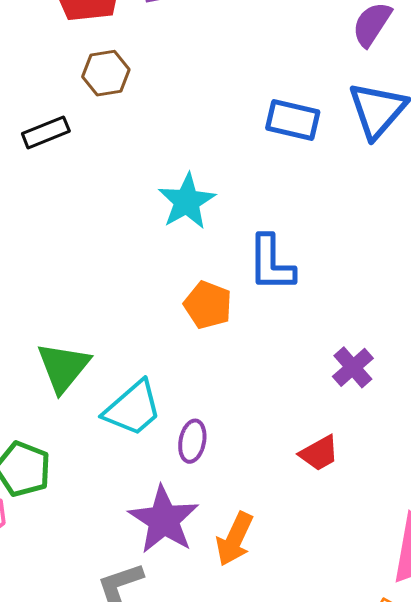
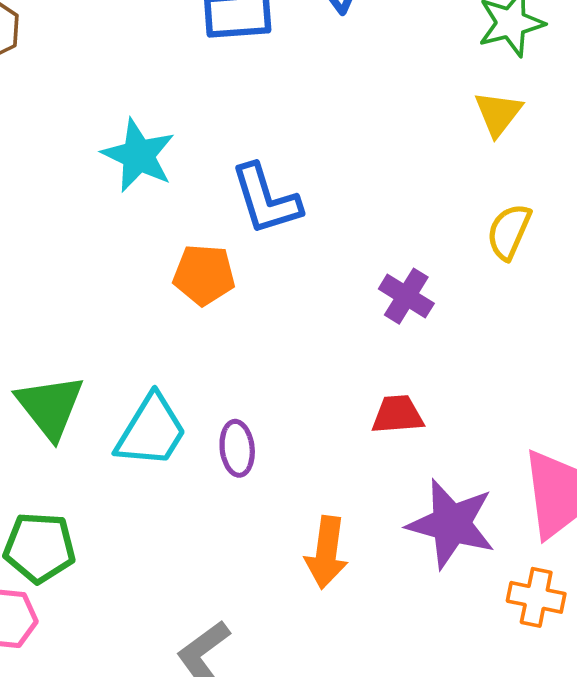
red trapezoid: (319, 453) -> (398, 414), turned -138
purple star: (164, 520) -> (451, 524), moved

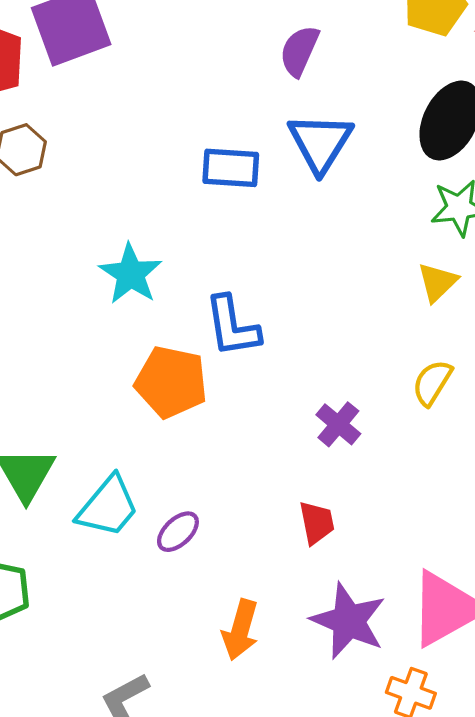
orange pentagon: (204, 275) -> (171, 382), size x1.4
red trapezoid: (398, 414) -> (317, 523), turned 75
purple ellipse: (237, 448) -> (178, 532), turned 45

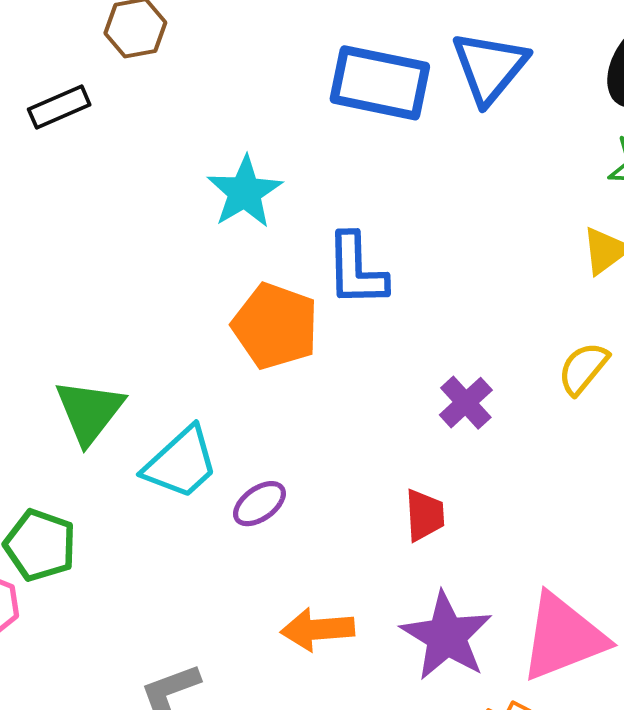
blue rectangle: (231, 168) -> (380, 83), size x1.4
orange arrow: (240, 630) -> (317, 629), turned 62

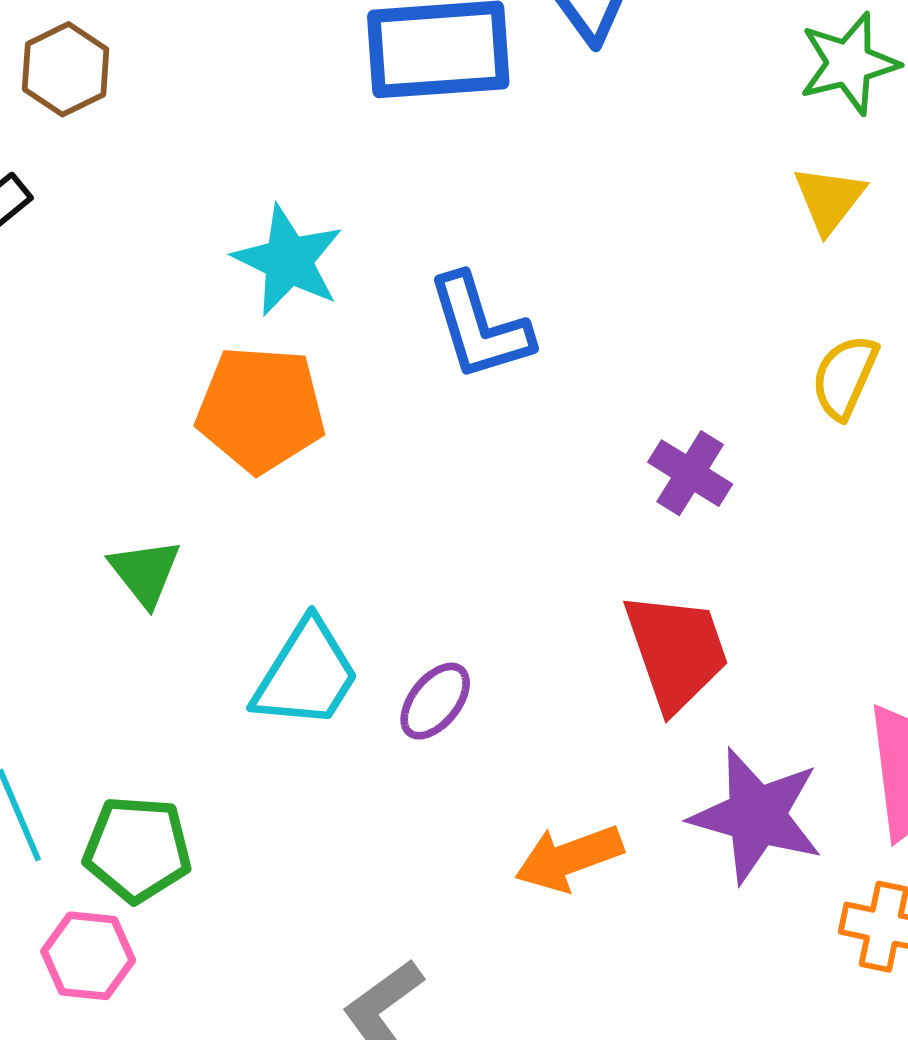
orange pentagon: (275, 326) -> (261, 409), moved
green triangle: (89, 411) -> (145, 572), moved, size x0.7
red trapezoid: (425, 515) -> (676, 651), size x1.6

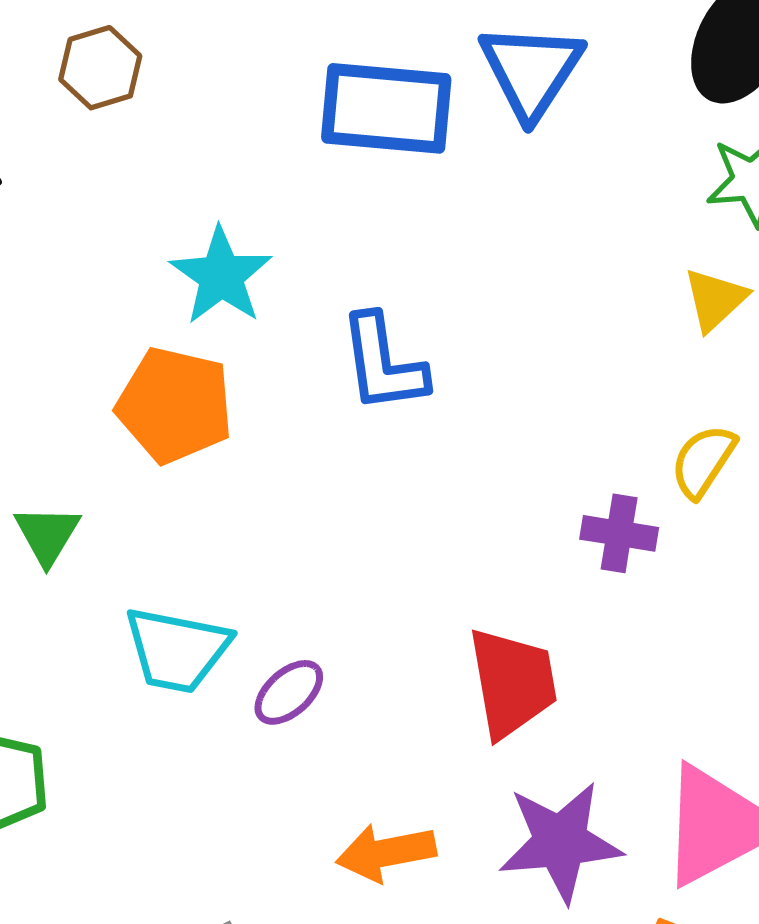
brown hexagon: (66, 69) -> (100, 68), moved
purple cross: (690, 473) -> (619, 533), moved, turned -32
cyan trapezoid: (306, 674) -> (177, 650), turned 60
purple star: (757, 816) -> (560, 842), turned -30

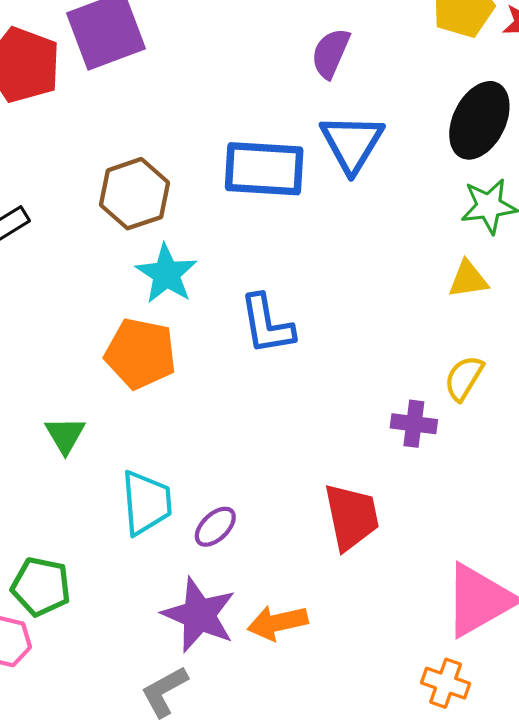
brown hexagon: (100, 68) -> (134, 194), moved, size x1.4
yellow triangle: (715, 299) -> (468, 279), turned 36
cyan trapezoid: (177, 650) -> (146, 503), turned -104
purple star: (560, 842) -> (199, 615), moved, turned 30

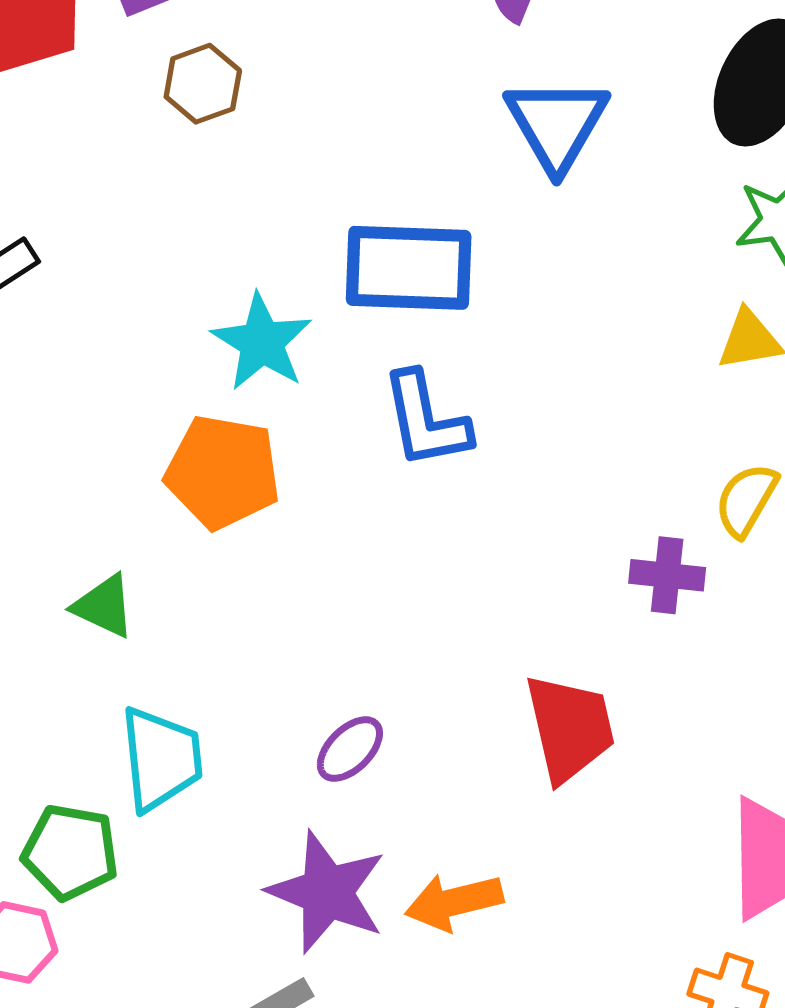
blue rectangle: (264, 169) -> (409, 268), moved
brown hexagon: (134, 194) -> (203, 84), moved, size x0.7
green triangle: (65, 435) -> (104, 606), turned -33
cyan trapezoid: (146, 503) -> (161, 759), moved

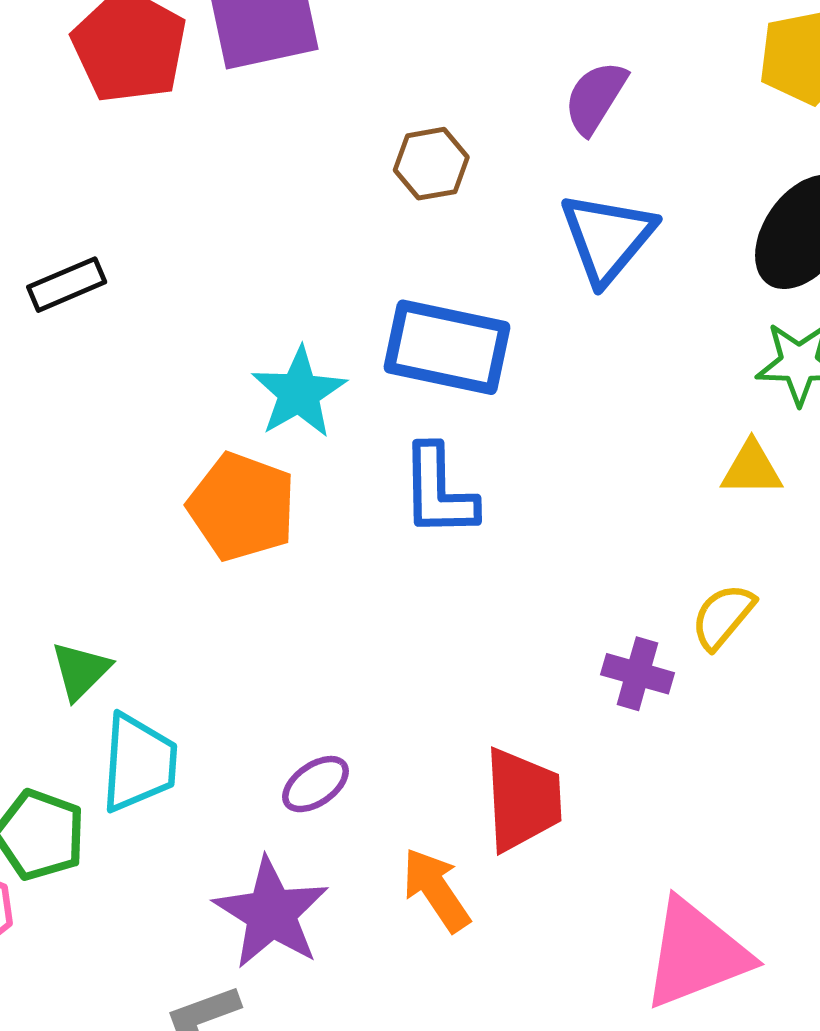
brown hexagon: (203, 84) -> (431, 164), moved
green triangle: (104, 606) -> (81, 671), moved, turned 40
orange arrow: (454, 902) -> (436, 890), moved, turned 60

